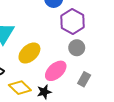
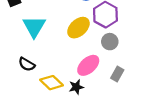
yellow ellipse: (29, 53) -> (78, 28), moved

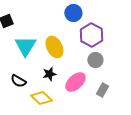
yellow ellipse: (78, 28) -> (54, 47), moved, turned -75
black star: (76, 87) -> (49, 74), moved

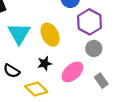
gray rectangle: (102, 90) -> (101, 81), turned -64

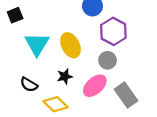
gray circle: (94, 48) -> (108, 60), moved
gray rectangle: (101, 81) -> (126, 95), size x1.5

